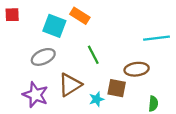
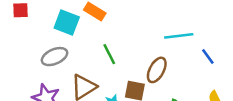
brown ellipse: (137, 69) -> (157, 70), turned -55

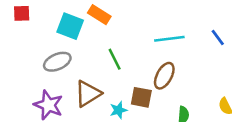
cyan line: (179, 36) -> (169, 39), moved
blue line: (208, 57) -> (218, 38), moved

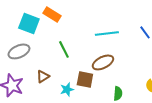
brown ellipse: (164, 76) -> (103, 62), turned 35
brown triangle: (88, 94) -> (43, 76), size x0.6

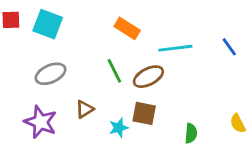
orange rectangle: (52, 14) -> (127, 28), moved
cyan square: (29, 23) -> (48, 24), moved
brown ellipse: (103, 62) -> (148, 77), moved

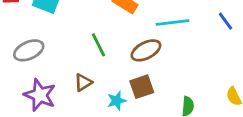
green line: (114, 71) -> (99, 45), moved
gray ellipse: (51, 74) -> (29, 50), moved
brown square: (144, 113) -> (142, 87), turned -30

